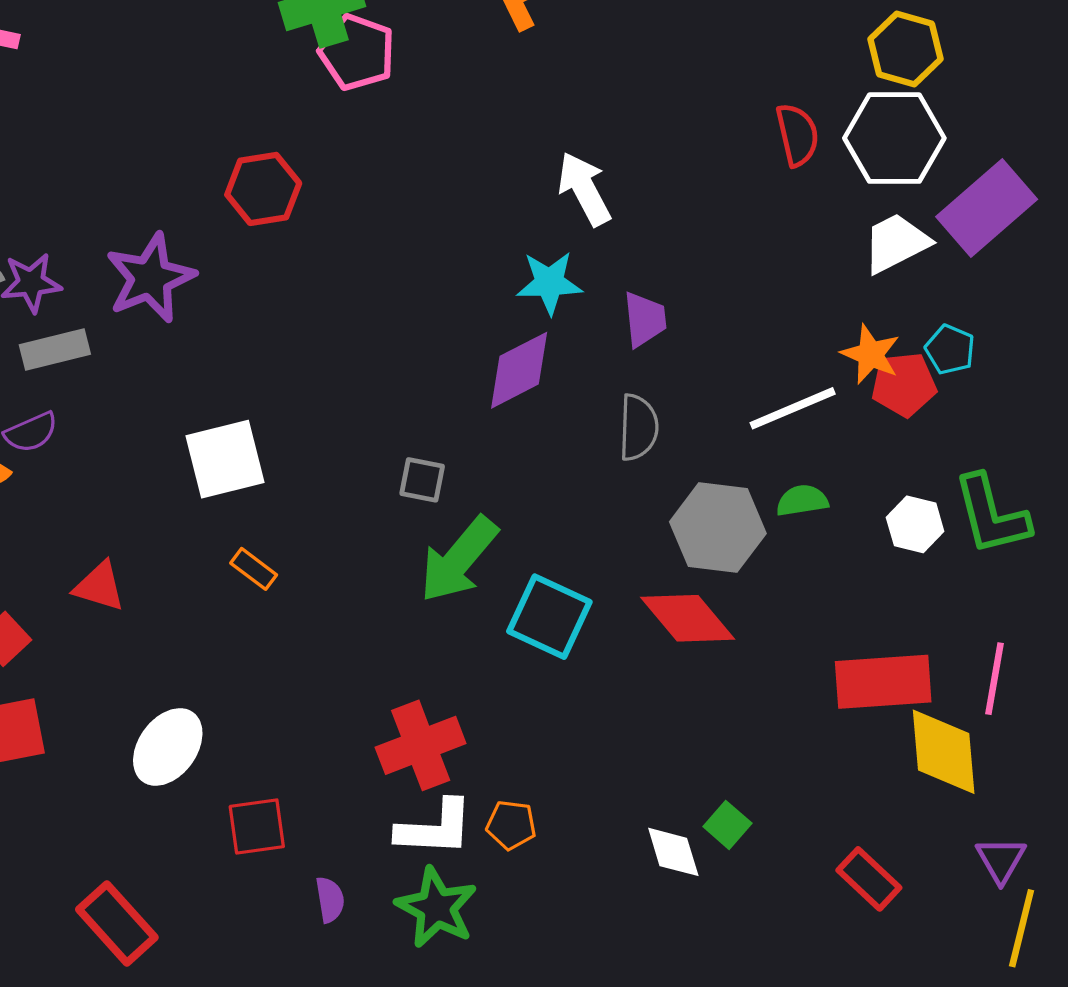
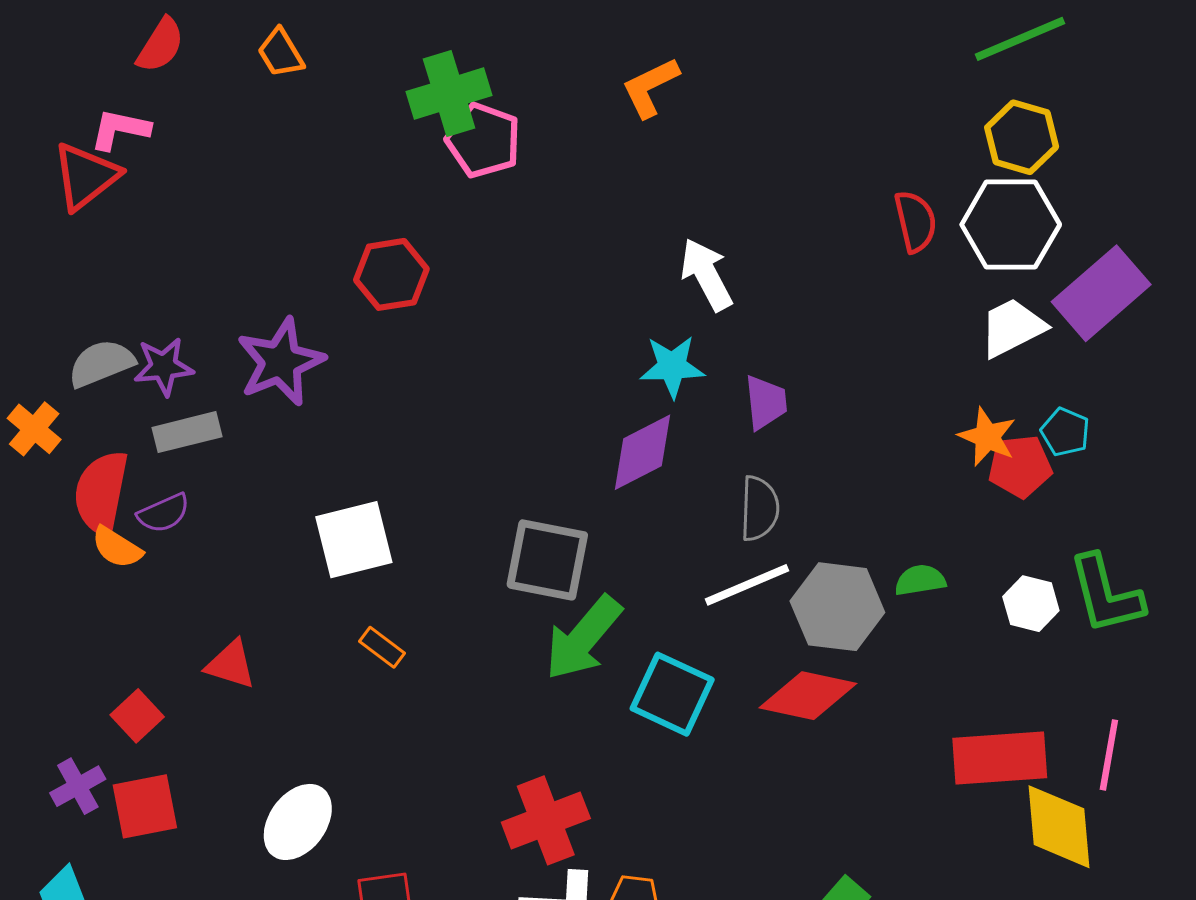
white line: (793, 408) -> (747, 585), moved
gray square: (422, 480) -> (547, 560), size x1.8
red diamond: (688, 618) -> (808, 696), turned -38

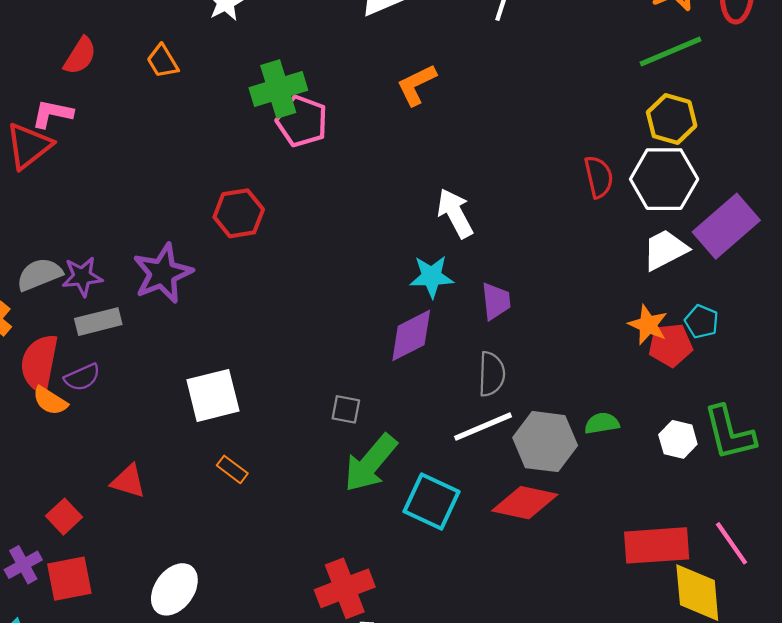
gray square: (547, 560) -> (346, 409), size x0.5
pink line: (1109, 755) -> (732, 543), turned -45

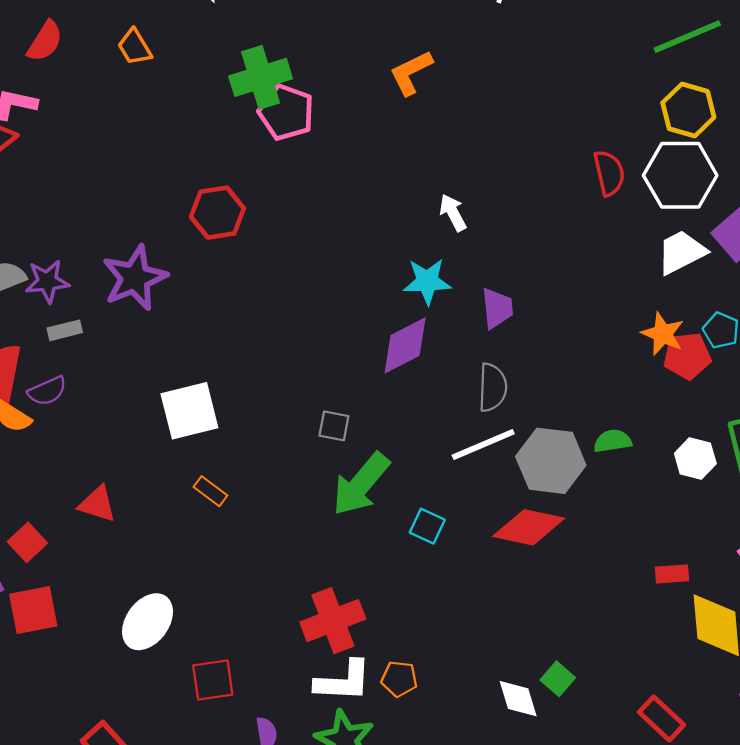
white arrow: (455, 213) -> (453, 213), size x0.7
gray rectangle: (98, 322) -> (65, 330), size x0.7
cyan square: (432, 502) -> (427, 526), size x0.6
red rectangle: (657, 545) -> (672, 574), size x0.5

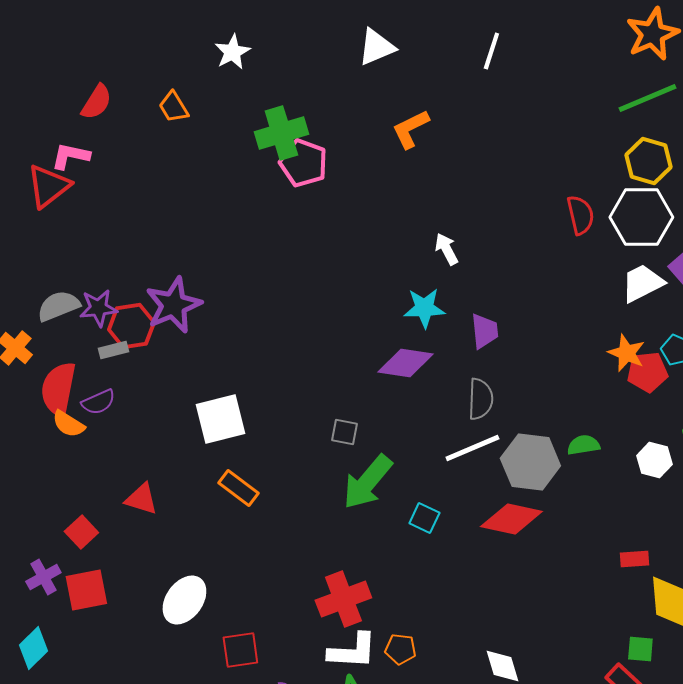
red hexagon: (217, 213) -> (131, 326), moved
purple diamond: (405, 345) -> (405, 363), turned 36
orange rectangle: (210, 491) -> (238, 488), size x1.4
green square: (558, 679) -> (640, 649), moved, turned -36

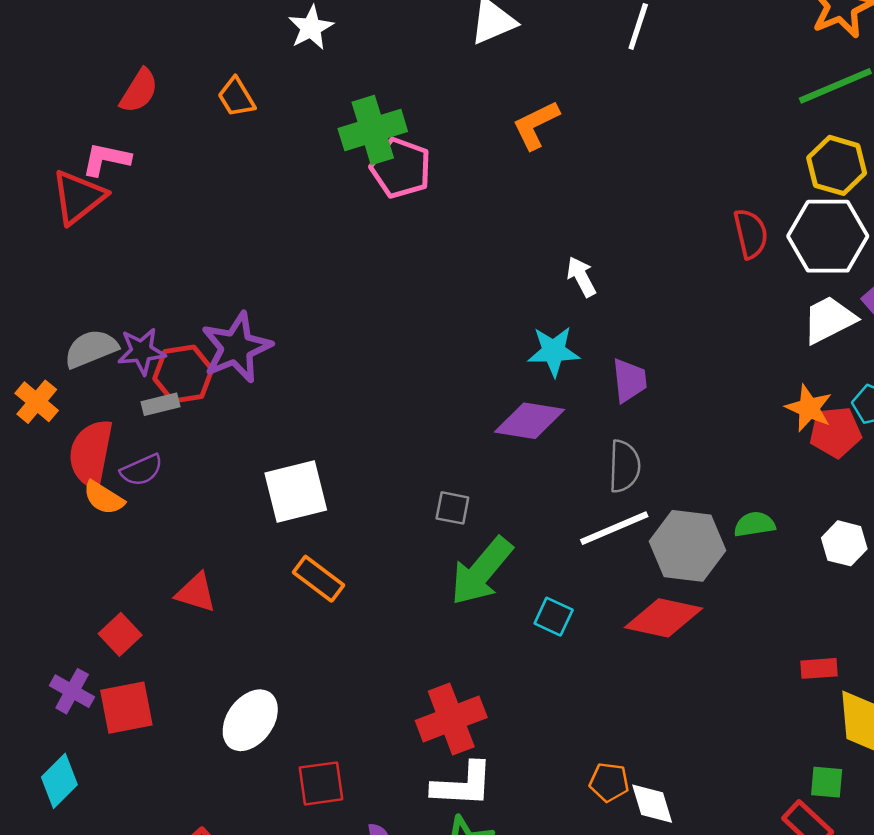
purple cross: (43, 577) -> (72, 691), turned -32
orange pentagon: (400, 649) -> (609, 782), moved

